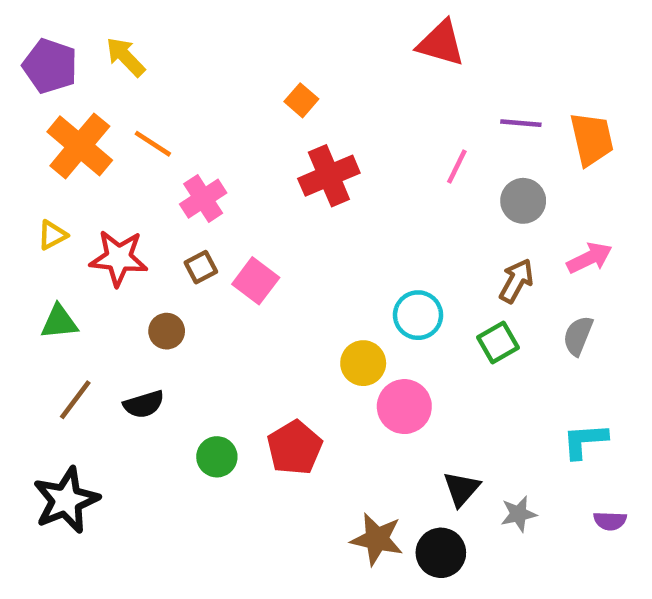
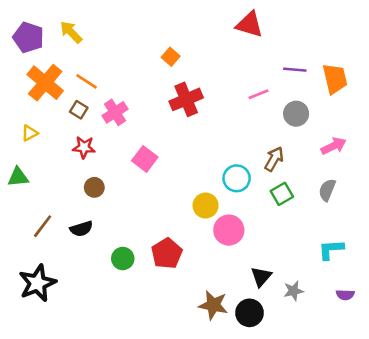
pink line: (457, 167) -> (259, 94), turned 42
red star: (119, 258) -> (84, 147), moved, size x0.7
brown square: (201, 267) -> (79, 110), moved, turned -30
brown arrow: (516, 281) -> (274, 159), moved
green triangle: (59, 322) -> (18, 177), moved

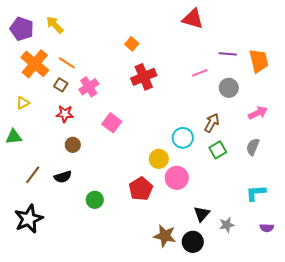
red pentagon: (167, 253) -> (141, 189), moved

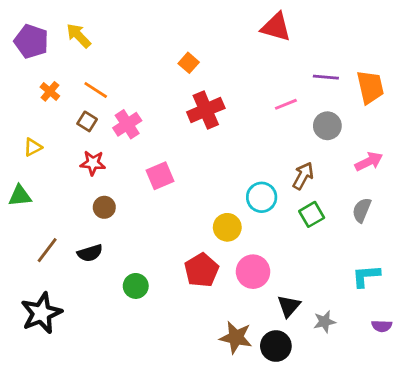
orange cross: (35, 64) -> (50, 91), size x0.5
pink square: (112, 123) -> (160, 176), turned 30
pink circle: (177, 178) -> (253, 272), moved

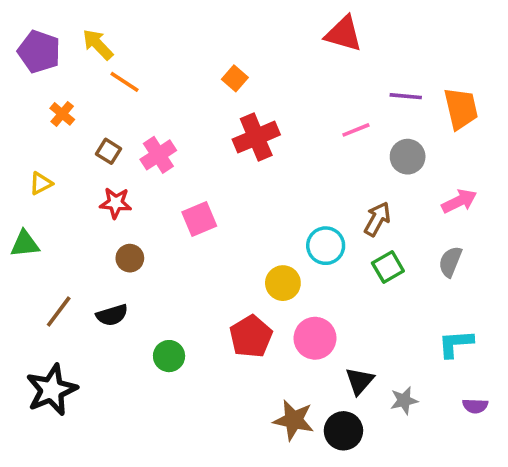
orange line: (96, 90) -> (125, 82), moved

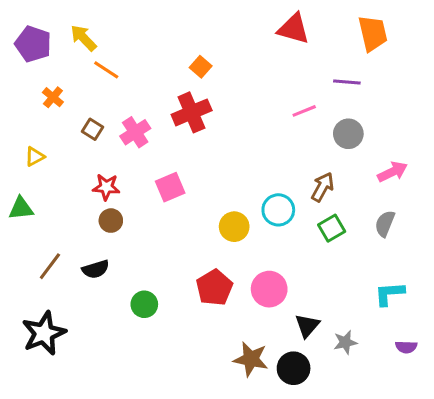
orange trapezoid: (461, 109) -> (373, 33), moved
red cross: (256, 137) -> (192, 112), moved
red star: (116, 203) -> (106, 187), moved
yellow circle: (283, 283) -> (234, 227), moved

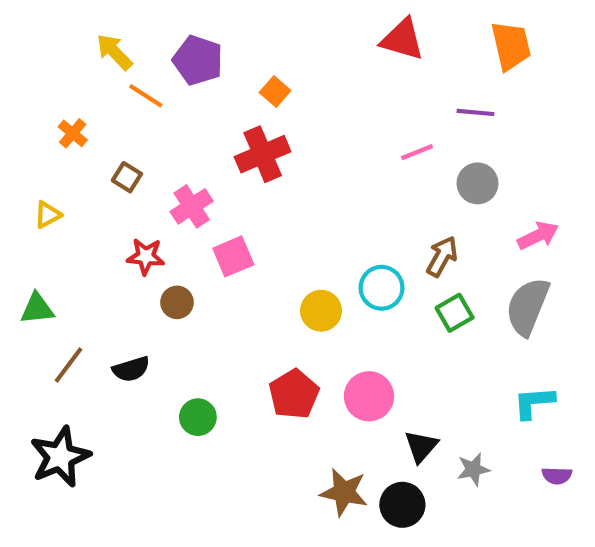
purple pentagon: (33, 44) -> (198, 60), moved
pink cross: (135, 132) -> (192, 206), moved
green triangle: (21, 208) -> (37, 309), moved
brown circle: (111, 221) -> (177, 302), moved
gray semicircle: (385, 224) -> (528, 307), size x1.6

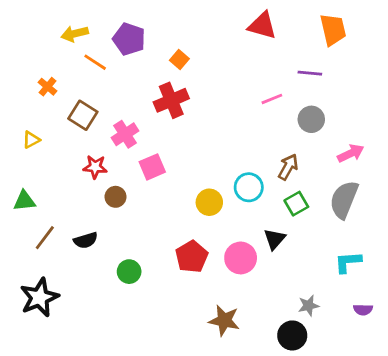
yellow arrow: (114, 52) -> (75, 34), turned -60
brown square: (127, 177) -> (83, 115), size x1.5
black triangle: (421, 446) -> (275, 239), moved
black circle: (402, 505) -> (292, 335), moved

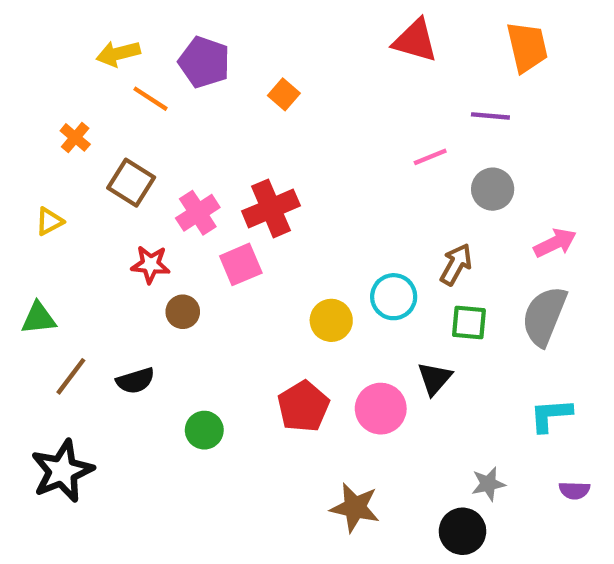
red cross: (171, 100) -> (271, 208), moved
green square: (296, 204) -> (469, 323), turned 35

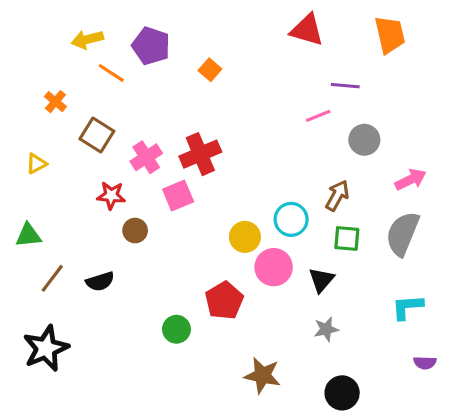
purple line: (490, 116) -> (345, 86), moved
pink circle: (381, 409) -> (274, 267), moved
green circle: (204, 430) -> (176, 329), moved
gray star: (488, 484) -> (326, 329), moved

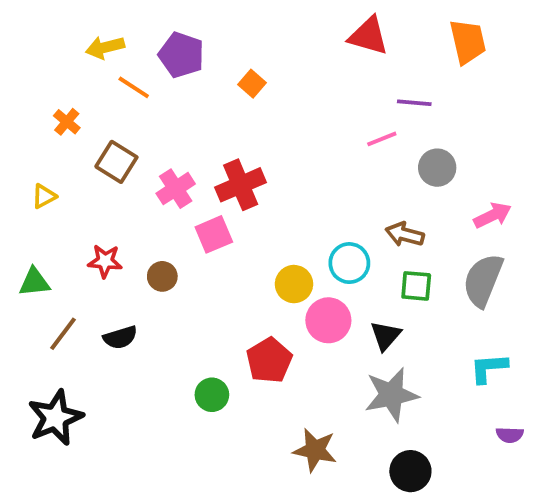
red star: (111, 195) -> (105, 261), moved
brown arrow: (337, 195) -> (405, 234), turned -104
gray star: (326, 329) -> (391, 395), size x1.8

